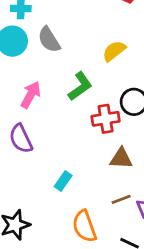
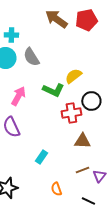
yellow semicircle: (114, 51) -> (73, 76), moved
green L-shape: (80, 86) -> (53, 90), turned 60
orange semicircle: (84, 226) -> (56, 189), size x0.6

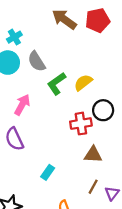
cyan cross: (11, 35) -> (14, 37), turned -32
green L-shape: (53, 90) -> (57, 84), moved, turned 120
brown line: (82, 170) -> (93, 187), turned -40

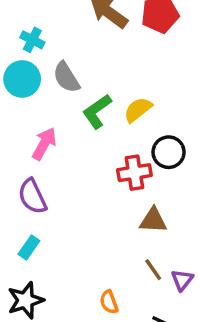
cyan cross: (14, 37) -> (32, 40), turned -32
cyan rectangle: (48, 172) -> (29, 248), moved
brown line: (93, 187) -> (153, 270), turned -64

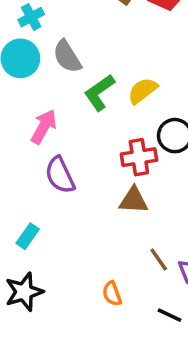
cyan cross: (32, 40) -> (31, 17), turned 35
purple semicircle: (32, 196) -> (60, 175), moved
brown triangle: (153, 220) -> (134, 200), moved

